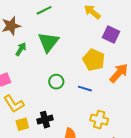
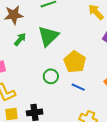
yellow pentagon: (94, 60) -> (75, 62), moved

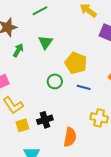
green triangle: (48, 36) -> (45, 42), size x0.7

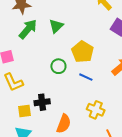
green arrow: (18, 50) -> (28, 29), size x1.5
yellow square: (22, 125) -> (24, 111), moved

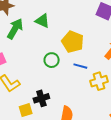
green triangle: (56, 26) -> (42, 21), turned -42
yellow cross: (96, 110) -> (99, 81), moved, turned -30

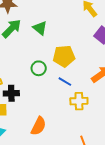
yellow pentagon: (73, 42) -> (64, 56), turned 30
black cross: (41, 98) -> (11, 93), moved

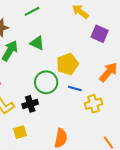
green circle: (39, 68) -> (46, 82), size x1.5
black cross: (11, 93) -> (30, 104), moved

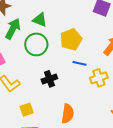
green circle: (46, 82) -> (36, 44), moved
black cross: (30, 104) -> (49, 79), moved

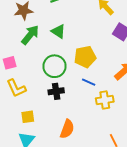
green circle: (36, 44) -> (55, 66), moved

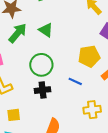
yellow pentagon: (85, 57) -> (89, 56), moved
yellow cross: (105, 100) -> (92, 110), moved

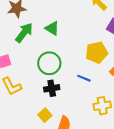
yellow square: (14, 115) -> (45, 115), moved, turned -32

